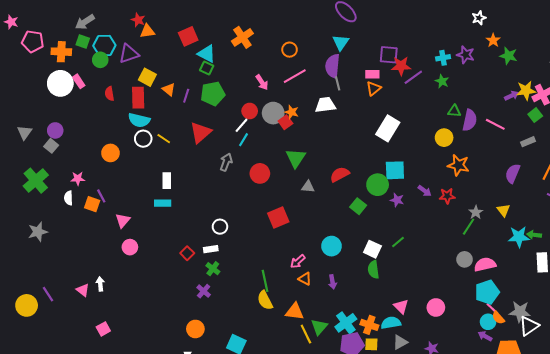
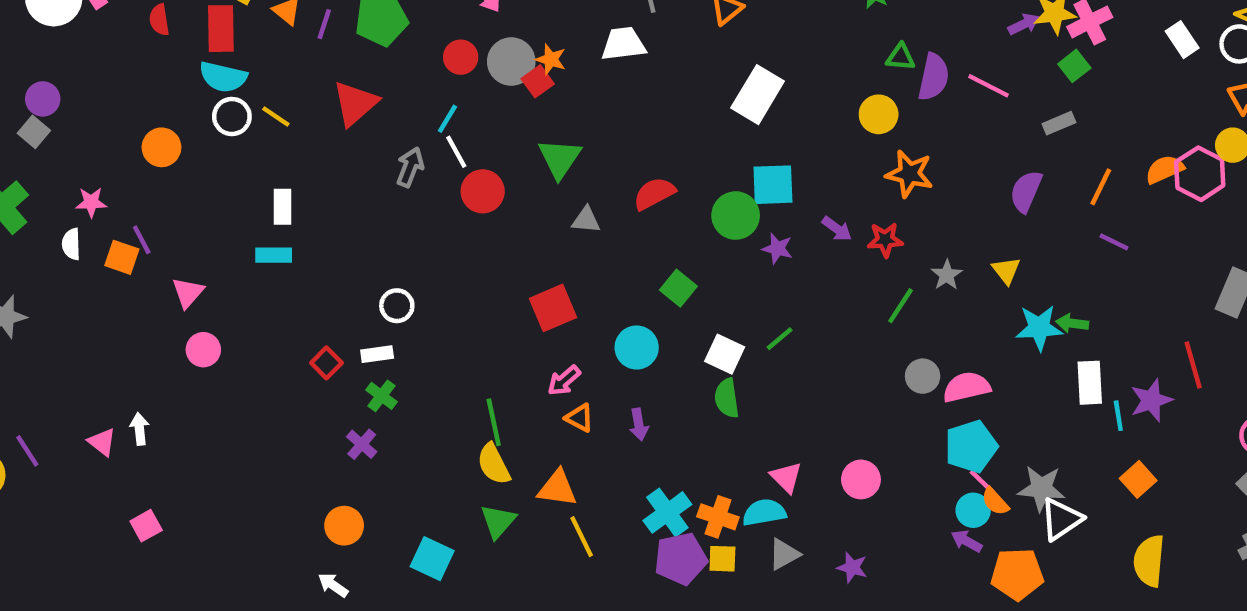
white line: (241, 125) -> (456, 152), moved, turned -70
green square: (358, 206) -> (678, 288), moved
red square: (278, 217) -> (553, 308), moved
green line: (469, 227) -> (901, 306), moved
green triangle: (319, 327) -> (498, 521), moved

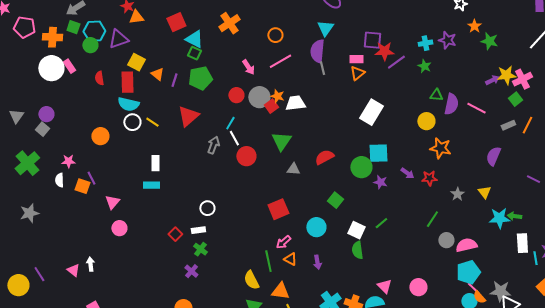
white trapezoid: (623, 44) -> (295, 103), moved
orange line: (1101, 187) -> (527, 125), moved
green line: (901, 306) -> (432, 219), moved
green line: (494, 422) -> (268, 261), moved

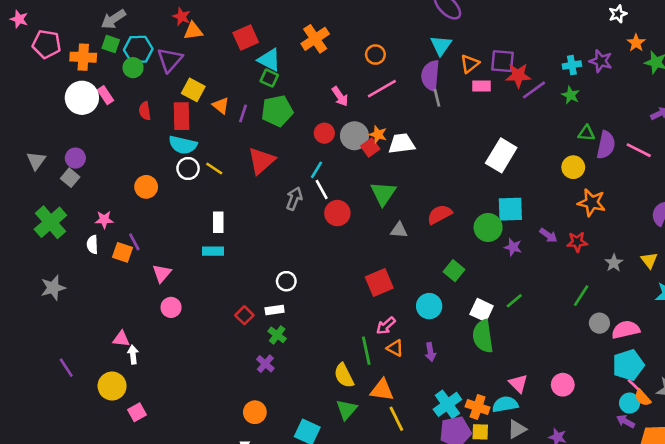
purple triangle: (118, 39) -> (170, 60), turned -30
orange triangle: (357, 73) -> (470, 64), moved
green semicircle: (357, 250) -> (483, 336), size x1.4
pink triangle: (73, 270) -> (121, 339), moved, turned -32
yellow circle: (18, 285) -> (112, 386), moved

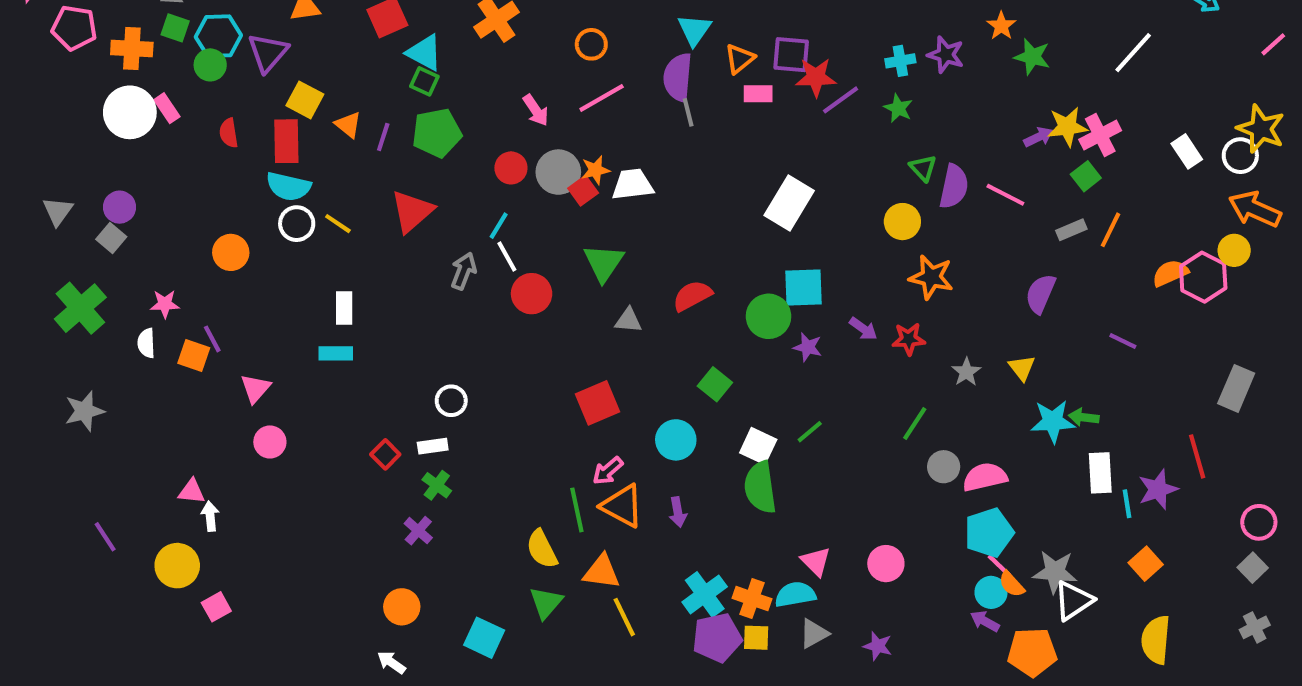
green triangle: (586, 133) -> (923, 168), turned 42
orange star: (378, 134) -> (595, 170), turned -30
orange triangle: (395, 348) -> (622, 506), size x1.6

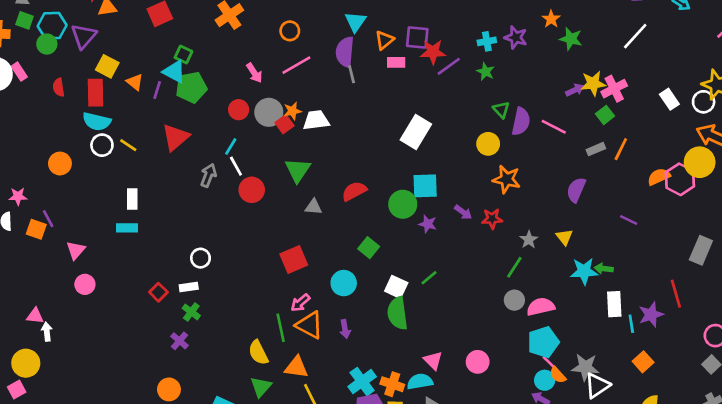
cyan triangle: (424, 53) -> (174, 72), moved
yellow circle: (1234, 250) -> (700, 162), size x1.5
green line: (915, 423) -> (514, 267), moved
pink square: (216, 607) -> (17, 389), moved

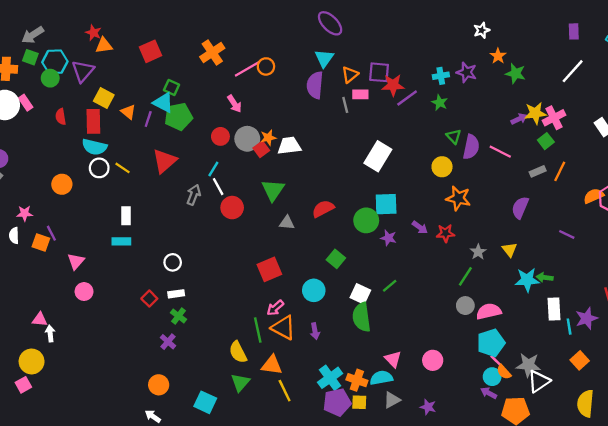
pink line: (296, 65) -> (247, 69), moved
gray line: (352, 74) -> (345, 105), moved
white circle: (200, 258) -> (173, 262), moved

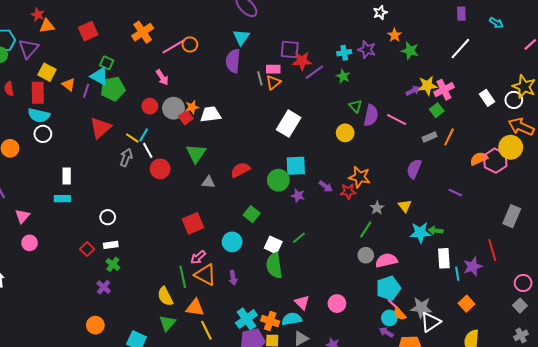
orange triangle: (350, 75) -> (273, 82), moved
yellow line: (122, 168) -> (132, 138), moved
orange star: (458, 198) -> (360, 177), moved

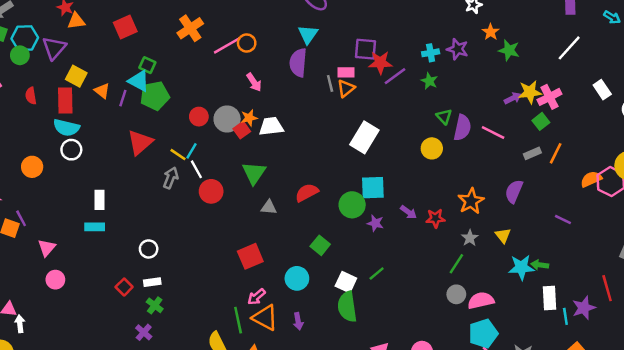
pink arrow: (162, 77) -> (254, 82), moved
white rectangle: (487, 98) -> (602, 90), moved
orange star: (360, 177) -> (471, 201), moved, turned 30

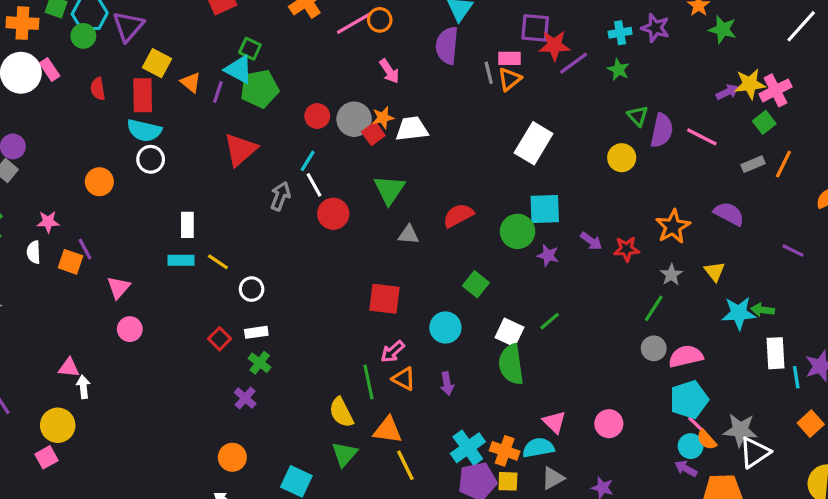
yellow line: (178, 155) -> (218, 262), moved
purple semicircle: (514, 191) -> (729, 214), turned 95
red square: (250, 256) -> (385, 299), turned 30
orange triangle: (265, 318) -> (404, 379), size x0.7

